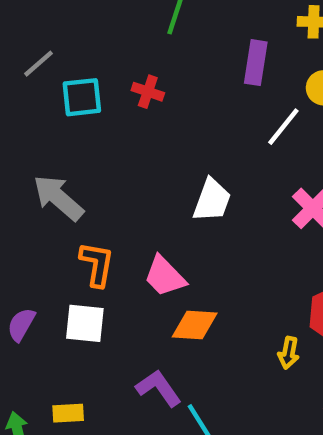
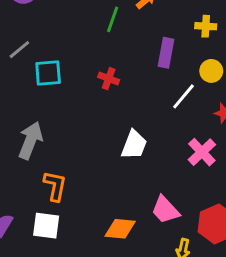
red cross: (148, 92) -> (109, 79), moved
gray arrow: (58, 198) -> (30, 140), turned 69
pink trapezoid: (165, 276) -> (165, 210), moved

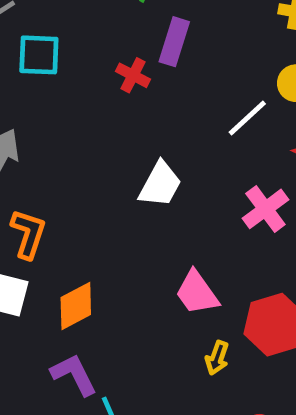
purple rectangle: (166, 53) -> (174, 42), moved
orange diamond: (120, 229) -> (76, 306), moved, turned -40

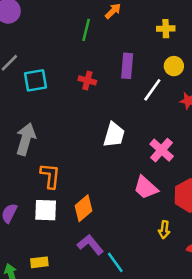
purple rectangle: (174, 42) -> (127, 66), moved
pink cross: (265, 209) -> (162, 150), moved
yellow arrow: (217, 358) -> (164, 230), moved

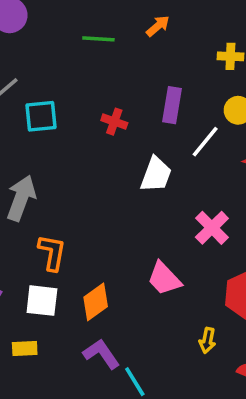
green line: (86, 30) -> (98, 39), moved, turned 75
white trapezoid: (114, 135) -> (156, 174), moved
pink trapezoid: (146, 188) -> (164, 279), moved
yellow rectangle: (39, 262) -> (25, 348), moved

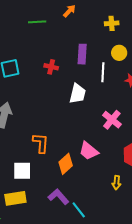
white line: (205, 142) -> (103, 72), turned -30
orange L-shape: (52, 252) -> (41, 143), moved
orange diamond: (96, 302) -> (66, 164), moved
yellow rectangle: (25, 348) -> (15, 198), size x1.5

